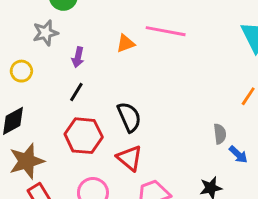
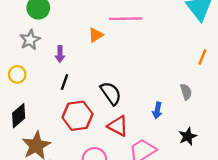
blue arrow: (238, 155) -> (157, 110), moved, turned 70

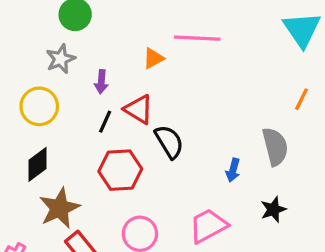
yellow circle: (17, 74) -> (39, 106), size x1.5
gray semicircle: (186, 92) -> (275, 147), size x1.6
red triangle: (118, 126) -> (139, 109), moved

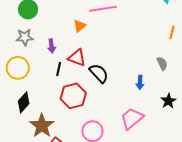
gray star: (61, 59) -> (25, 37), turned 30
gray semicircle: (275, 147) -> (162, 63), size x0.6

